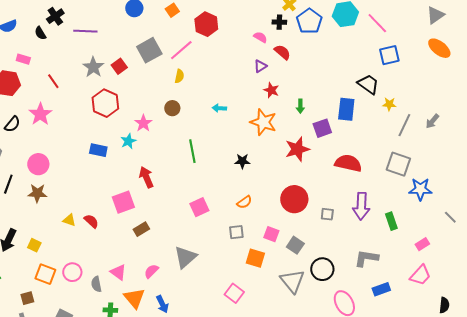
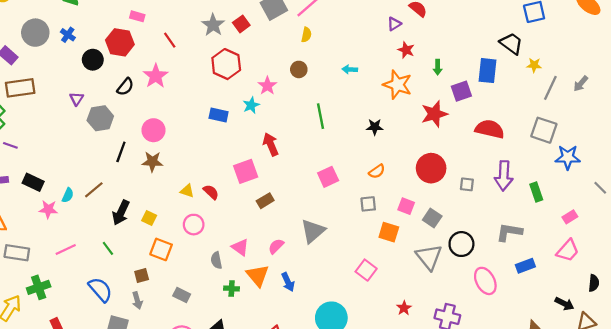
pink circle: (72, 272) -> (194, 225), moved

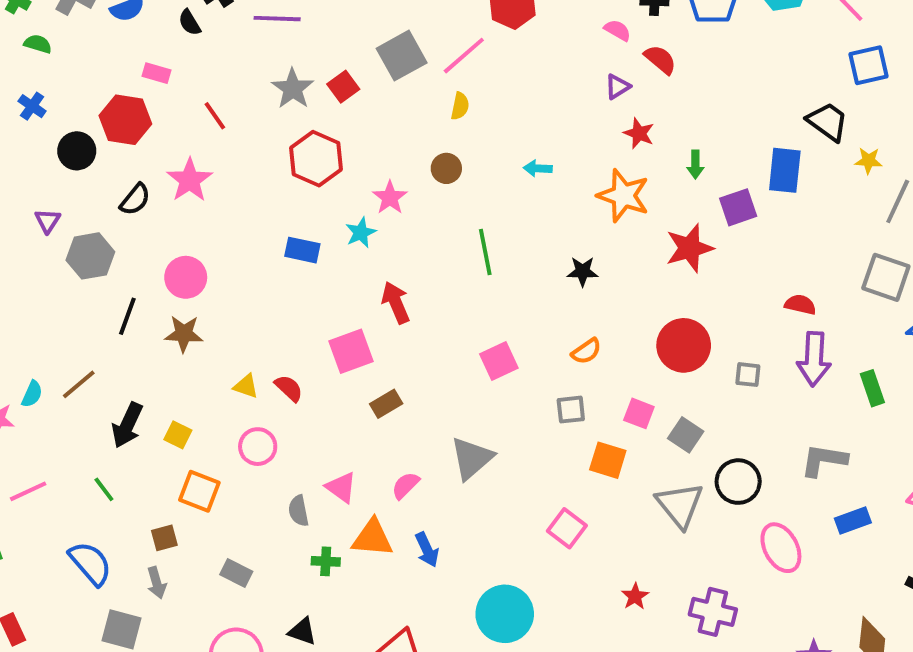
red semicircle: (490, 129) -> (800, 305), moved, size x0.6
orange triangle: (258, 275) -> (372, 538), turned -45

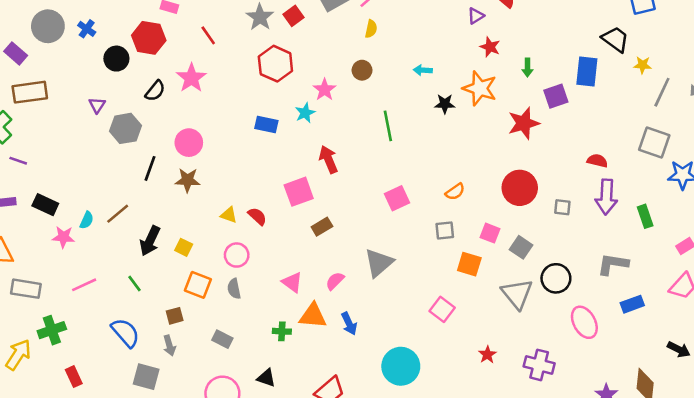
black star: (583, 271) -> (445, 104), moved
gray semicircle: (299, 511) -> (234, 289), moved

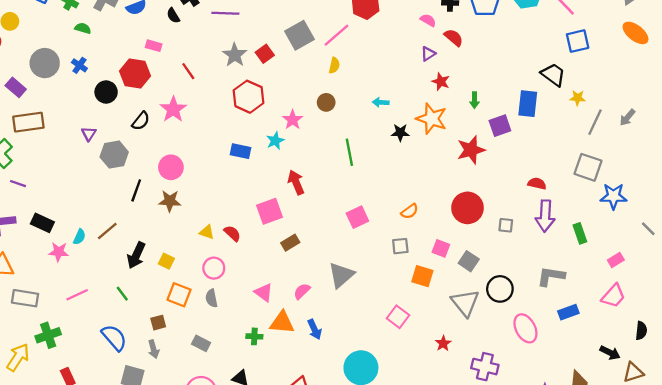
red star: (487, 355) -> (443, 343), moved

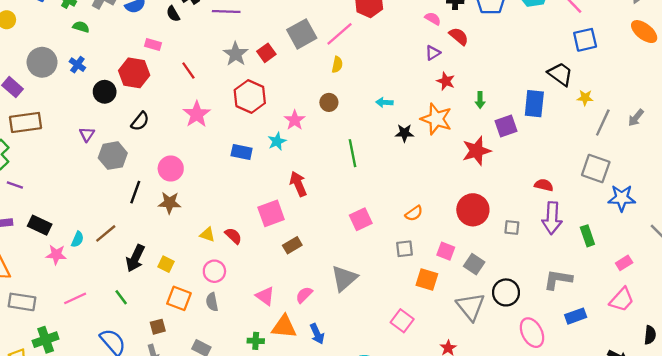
pink star: (173, 109) -> (197, 114), moved

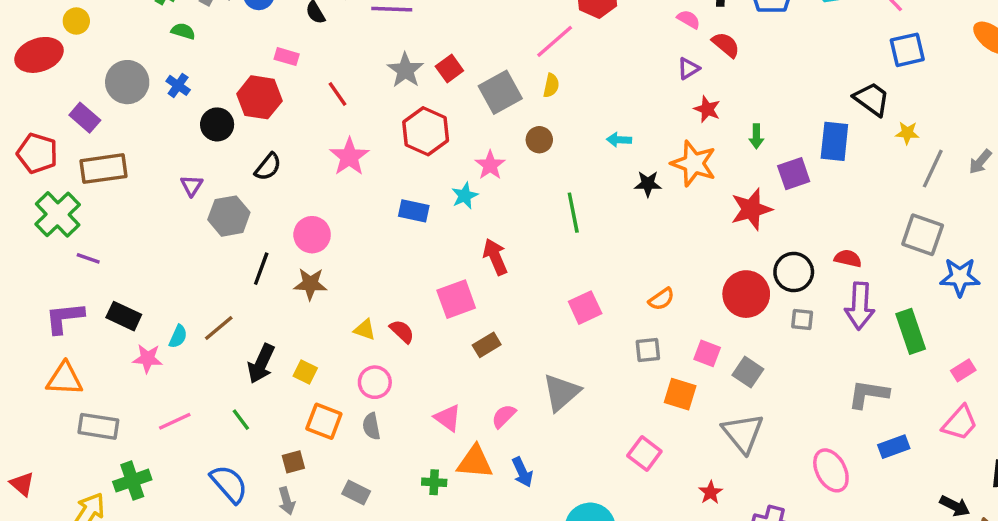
gray square: (302, 34) -> (500, 92), moved
green rectangle: (587, 236) -> (911, 331), size x1.4
black circle: (506, 292) -> (794, 272), moved

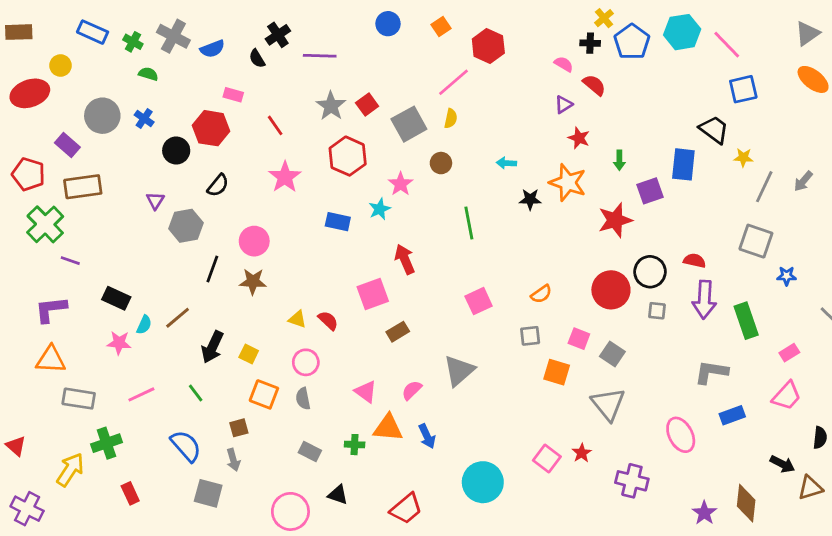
blue star: (960, 277) -> (787, 276), size x0.6
black rectangle: (124, 316) -> (116, 298), moved
pink square: (644, 453) -> (547, 458), moved
gray rectangle: (356, 492) -> (310, 452), moved

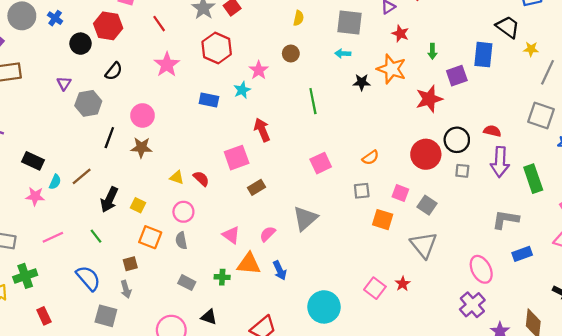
gray square: (409, 124) -> (349, 23), moved, turned 36
purple cross: (632, 481) -> (472, 305), moved, turned 35

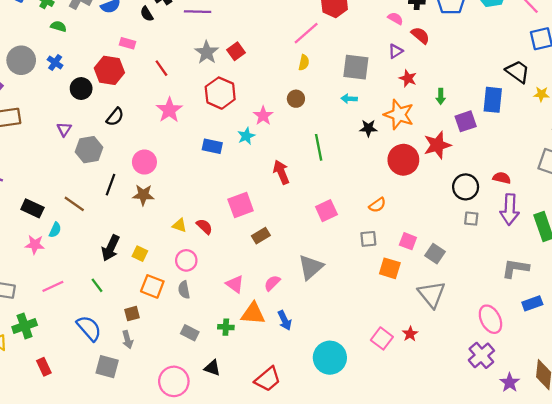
red arrow: (262, 130) -> (281, 172), moved
red circle: (426, 154) -> (403, 160), moved
brown line: (82, 176) -> (74, 204), moved, turned 75

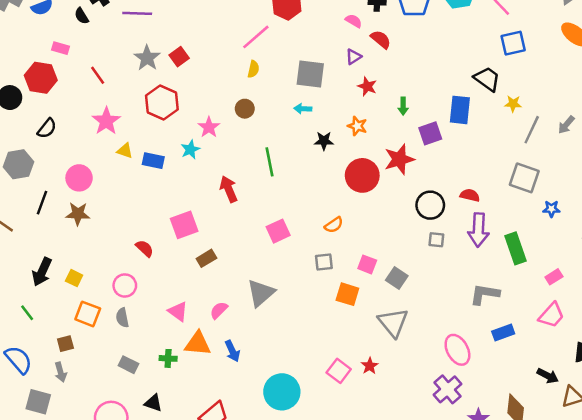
orange star: (399, 115) -> (357, 126), size x0.6
yellow triangle: (179, 225) -> (125, 151), moved

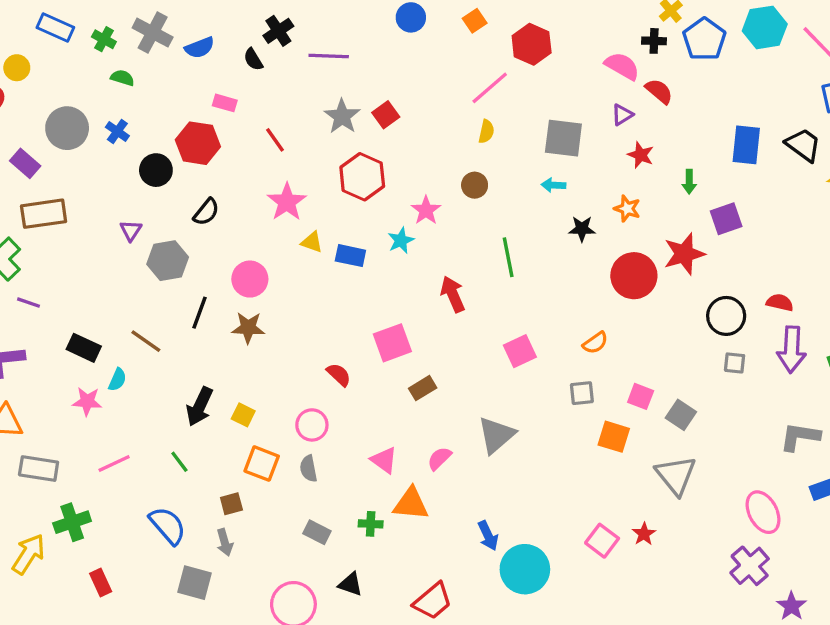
pink semicircle: (354, 21) -> (622, 66), size x1.5
blue rectangle: (460, 110) -> (746, 145), moved
blue arrow: (232, 351) -> (488, 536), moved

